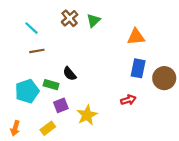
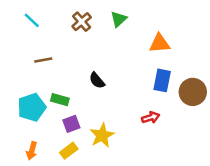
green triangle: (94, 20) -> (119, 19), moved
cyan line: (31, 28) -> (32, 20), moved
black semicircle: (70, 74) -> (97, 80), moved
orange arrow: (15, 128) -> (32, 151), moved
yellow rectangle: (48, 128) -> (69, 151), moved

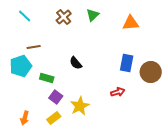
orange triangle: (160, 43) -> (131, 23), moved
cyan pentagon: (32, 107) -> (21, 66), moved
purple square: (71, 124) -> (56, 97), turned -32

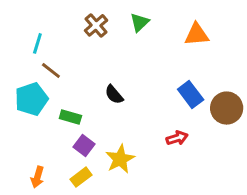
cyan line: (25, 16) -> (37, 43), moved, turned 64
brown line: (34, 47) -> (51, 70), turned 48
blue rectangle: (127, 63) -> (191, 94), turned -48

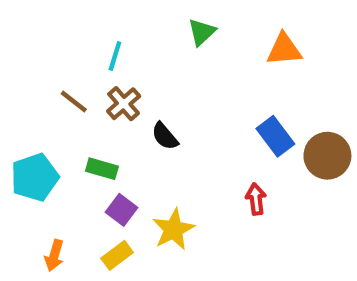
brown cross: (96, 25) -> (124, 104), moved
cyan line: (37, 43) -> (115, 56), moved
cyan pentagon: (31, 99) -> (35, 177), moved
red arrow: (177, 138) -> (256, 199), turned -80

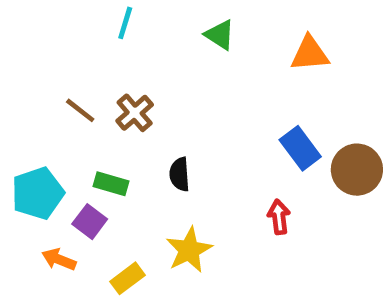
green triangle: (202, 32) -> (220, 35), turned -44
cyan line: (115, 56) -> (125, 23), moved
black semicircle: (165, 136) -> (180, 174), moved, turned 36
purple square: (121, 210) -> (90, 222), moved
orange arrow: (54, 255) -> (59, 259), moved, turned 96

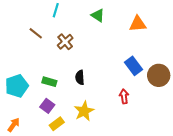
brown line: (80, 110) -> (36, 33), moved
brown cross: (135, 113) -> (65, 42), moved
purple square: (90, 222) -> (47, 106), moved
orange arrow: (59, 259) -> (14, 125), moved, turned 104

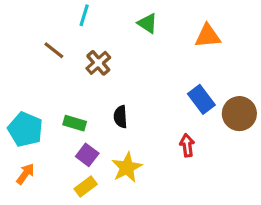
cyan pentagon: (17, 86) -> (25, 129), turned -30
purple square: (47, 106) -> (87, 155), moved
orange arrow: (14, 125) -> (25, 174), moved

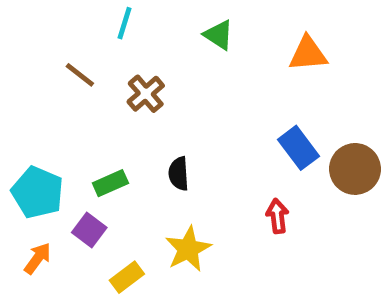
green rectangle: (75, 123) -> (110, 183), turned -40
purple square: (87, 155) -> (89, 230), moved

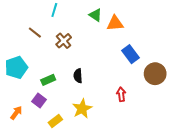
orange triangle: (308, 54) -> (115, 23), moved
blue rectangle: (299, 148) -> (130, 54), moved
cyan pentagon: (38, 192) -> (16, 68), moved, turned 30

